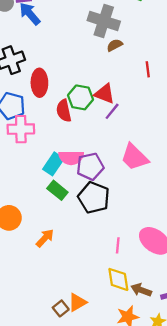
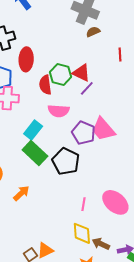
pink semicircle: (71, 158) -> (59, 111), moved
purple pentagon: (90, 166) -> (83, 133), moved, turned 30
green rectangle: (57, 190) -> (35, 153), size x1.4

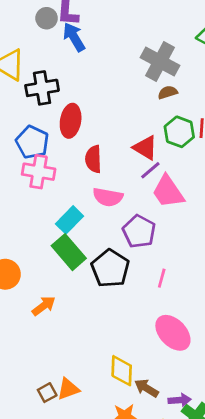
green hexagon: (61, 75) -> (179, 132), moved
pink trapezoid: (103, 129) -> (168, 192), moved
pink line: (83, 204) -> (162, 278), moved

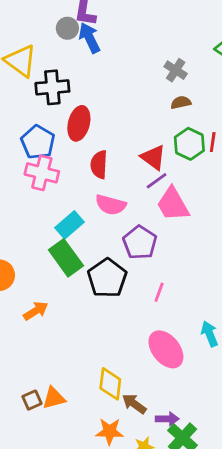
gray circle: (47, 18) -> (67, 28), moved
gray cross: (160, 61) -> (176, 70), size x0.6

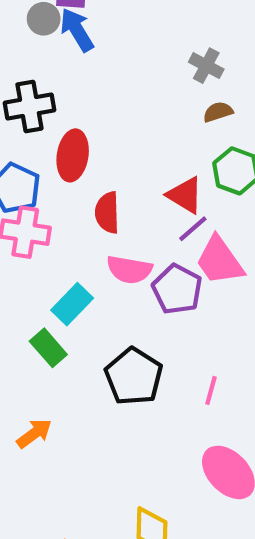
purple pentagon: (140, 243) -> (177, 289), moved
green rectangle: (66, 258) -> (48, 348), moved, size x0.7

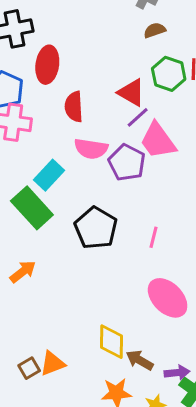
green rectangle: (48, 348) -> (32, 208), size x1.5

